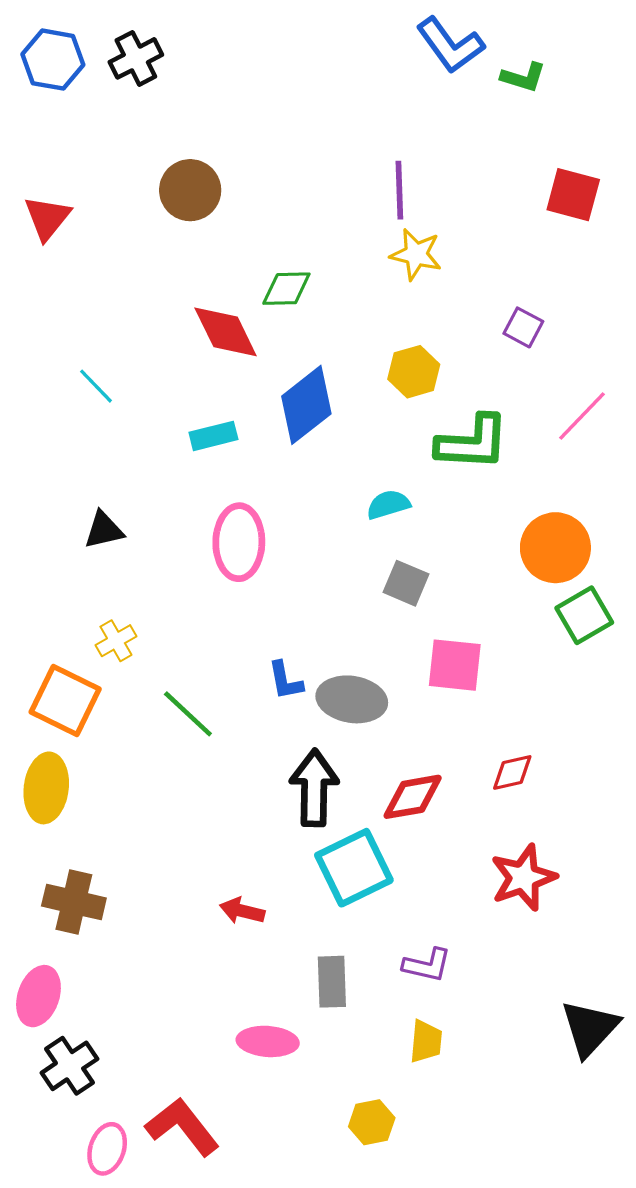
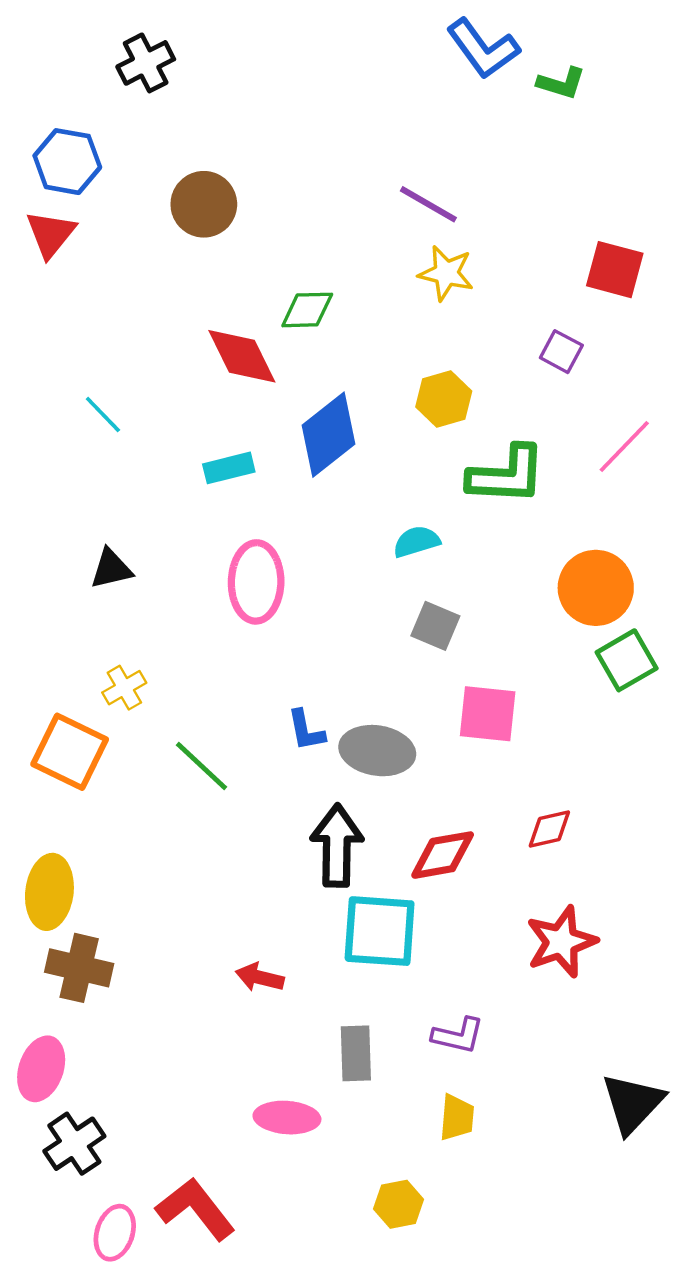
blue hexagon: (53, 60) -> (67, 162), moved
purple line: (399, 190) -> (428, 204), turned -58
red square: (573, 195) -> (615, 270), moved
yellow ellipse: (46, 788) -> (49, 892), moved
cyan square: (354, 868) -> (380, 931), turned 30

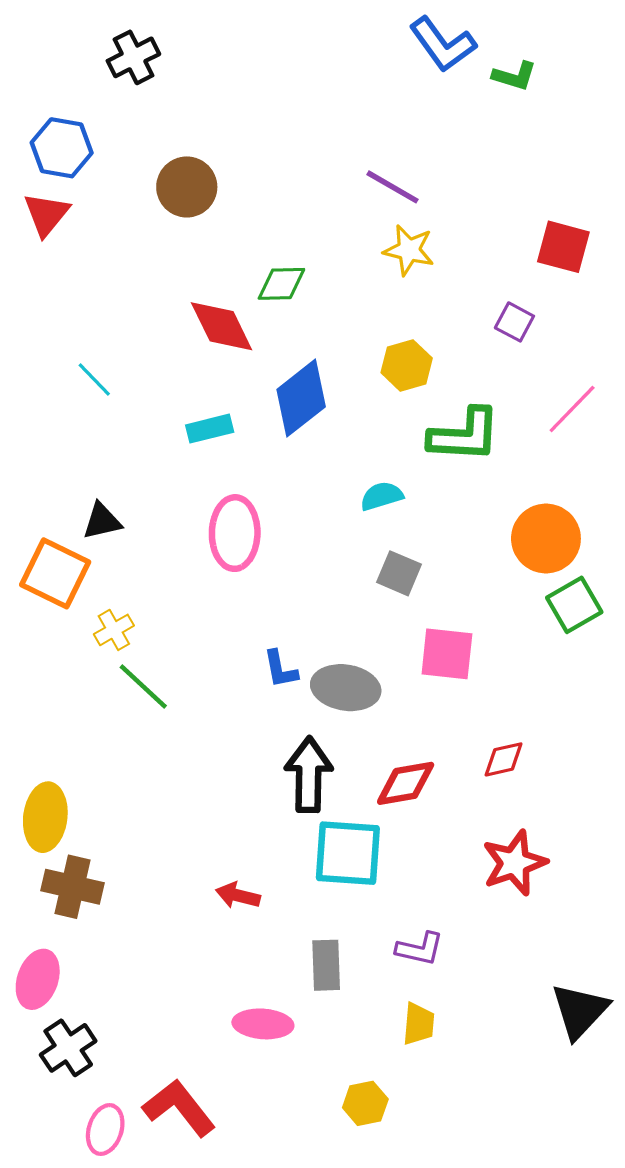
orange square: (70, 752) -> (55, 573), moved
green line: (201, 766) -> (143, 687), moved

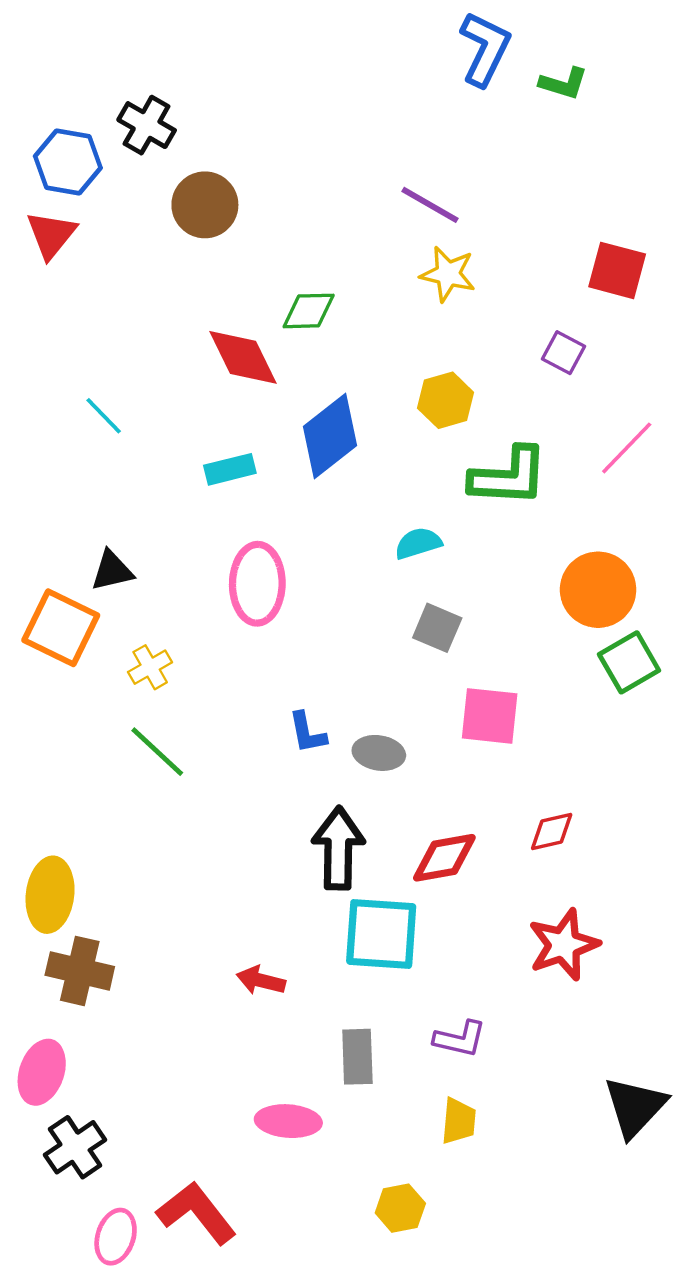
blue L-shape: (443, 44) -> (485, 49), turned -118
black cross: (133, 57) -> (147, 125), moved, turned -33
yellow cross: (114, 630) -> (150, 667), moved
gray ellipse: (346, 688) -> (379, 753), size x0.7

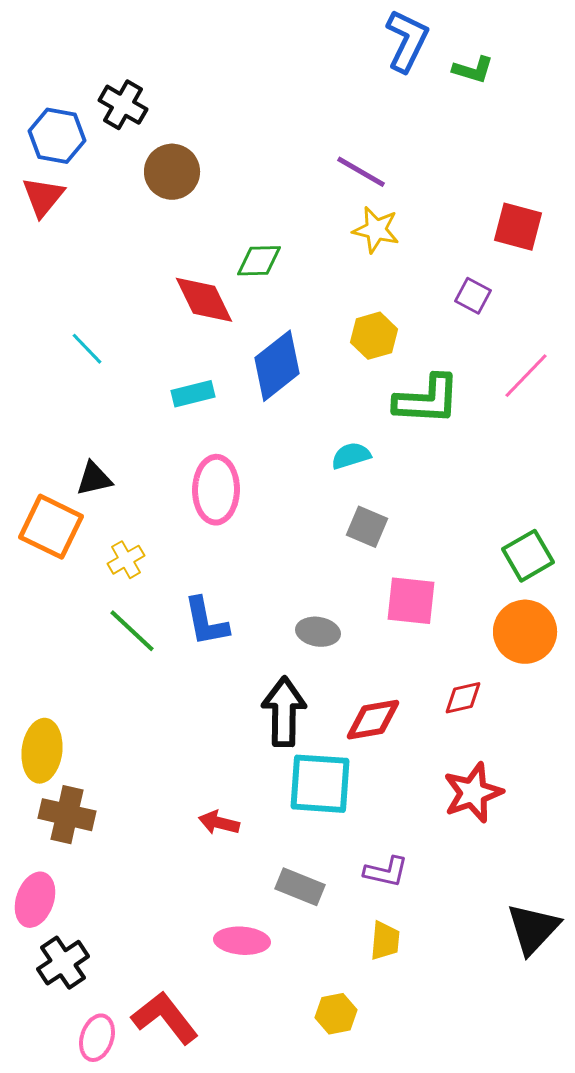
orange circle: (598, 590) -> (525, 632), moved
blue L-shape: (307, 733) -> (206, 622), moved, size x1.4
gray rectangle: (357, 1057) -> (300, 887), turned -66

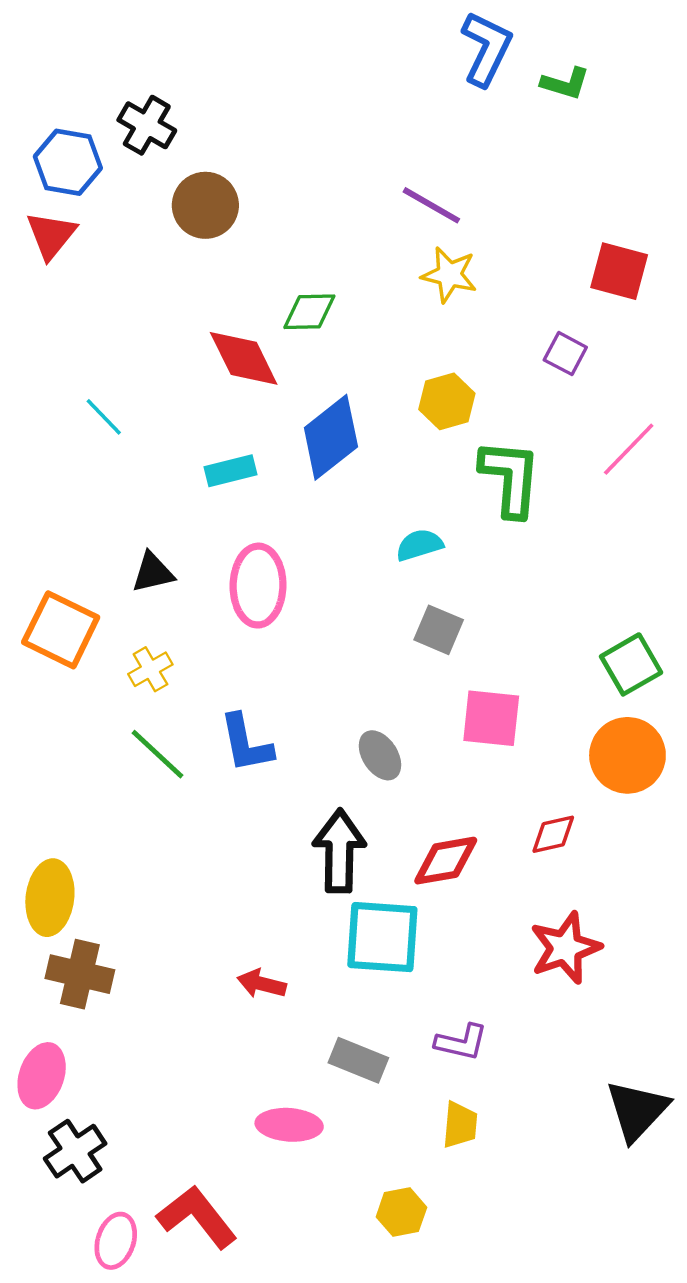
green L-shape: (427, 400) -> (510, 478), turned -88
black triangle: (94, 479) -> (153, 572), moved
gray ellipse: (318, 632) -> (380, 755), turned 48

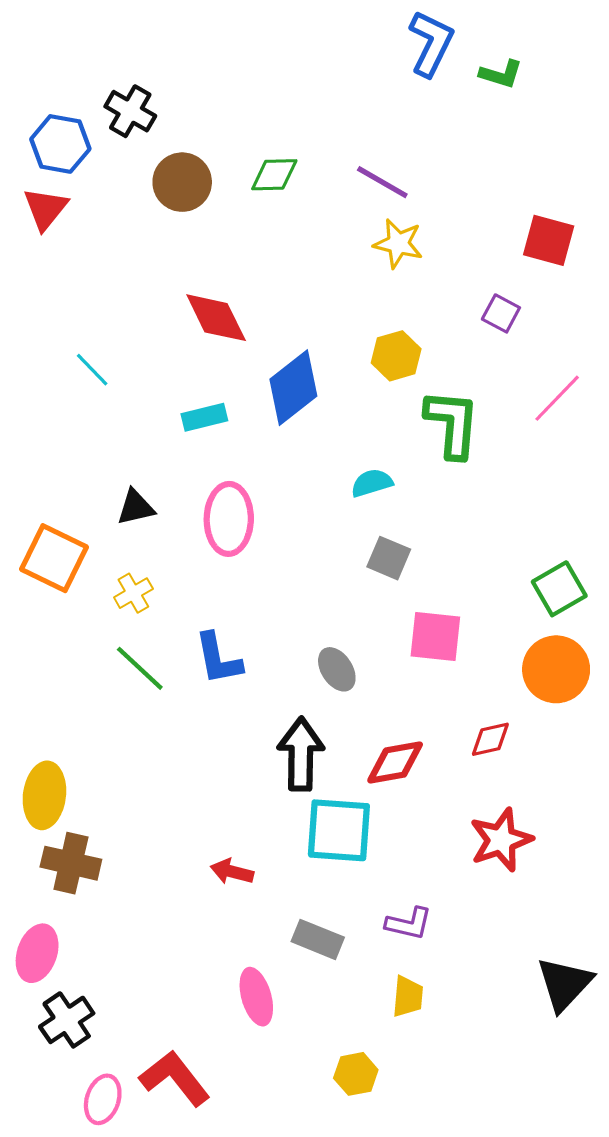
green diamond: (309, 312) -> (274, 175), moved
pink ellipse: (289, 1125) -> (256, 997), turned 70

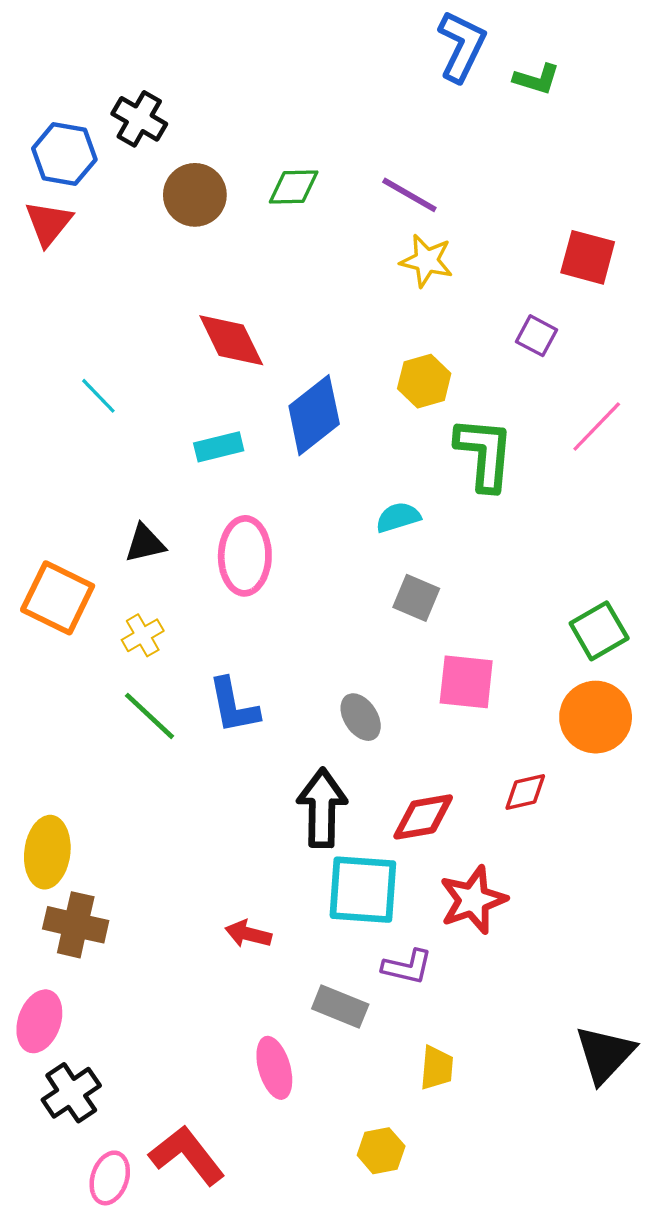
red star: (501, 840) -> (473, 900), moved
purple L-shape: (409, 924) -> (407, 967), moved

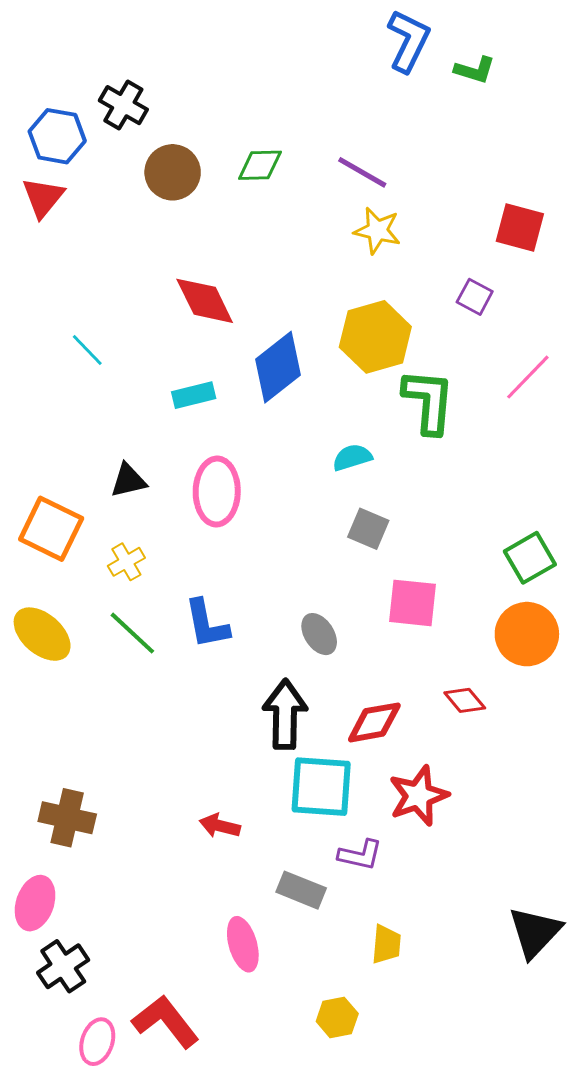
yellow hexagon: (424, 381) -> (375, 337), size x1.5
red diamond: (525, 792) -> (465, 700), turned 63
yellow ellipse: (47, 852) -> (42, 634), moved, turned -56

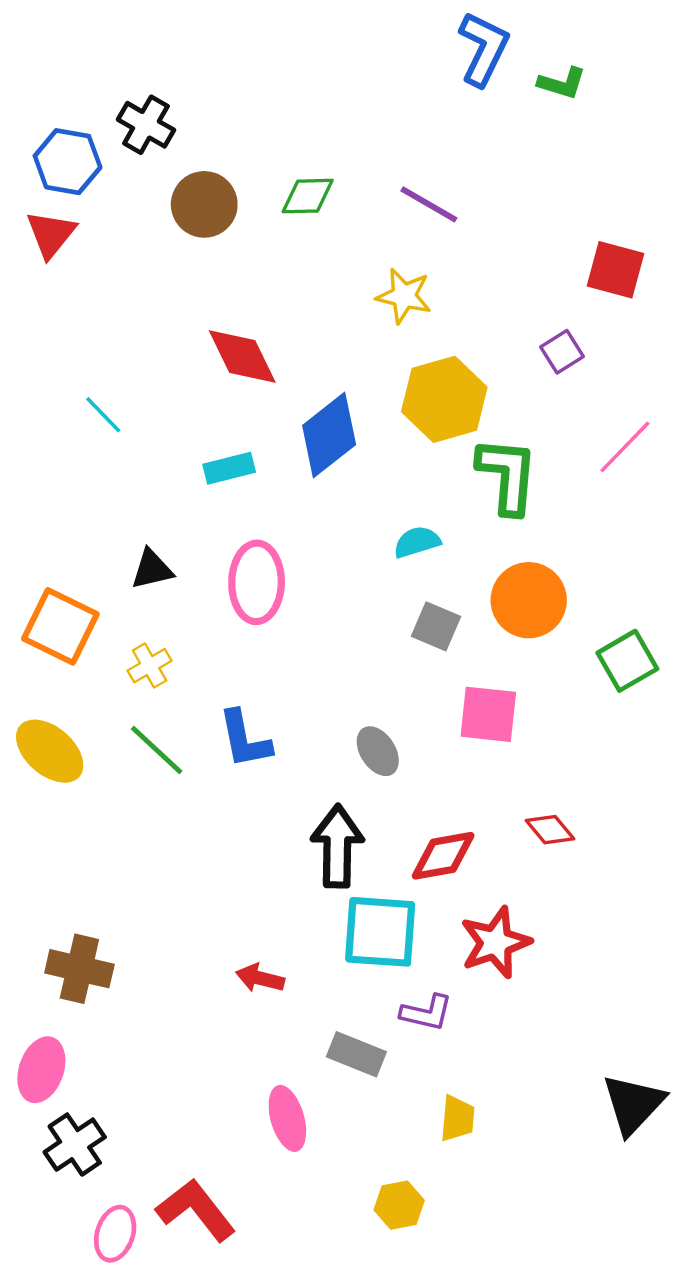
yellow star: (377, 231) -> (404, 296), moved
purple square: (475, 297) -> (562, 352), turned 30
orange circle: (527, 634) -> (529, 600), moved

